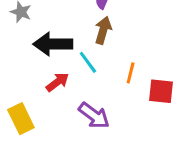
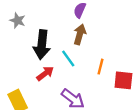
black arrow: (53, 44) -> (42, 45), turned -84

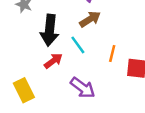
brown arrow: (80, 34) -> (90, 19), turned 42

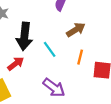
brown arrow: (90, 19) -> (76, 30), moved
red arrow: (53, 61) -> (16, 64), moved

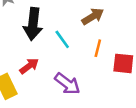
red arrow: (16, 64) -> (29, 66), moved

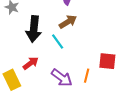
brown arrow: (93, 16) -> (68, 22), moved
orange line: (98, 48) -> (87, 76), moved

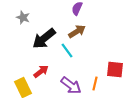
black arrow: (34, 29) -> (44, 38), turned 45

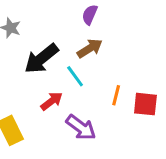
red arrow: (41, 71) -> (52, 101), moved
orange line: (95, 83) -> (116, 95), moved

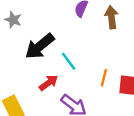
brown arrow: (90, 48) -> (111, 17), moved, turned -65

